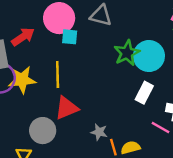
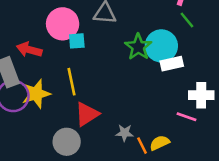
red arrow: (23, 37) -> (29, 50), turned -120
white rectangle: (144, 93) -> (172, 64), moved, turned 60

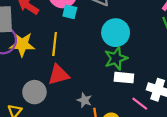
cyan circle: (161, 46) -> (116, 33), moved
green star: (138, 47) -> (116, 58), moved
white rectangle: (172, 64) -> (124, 78), moved

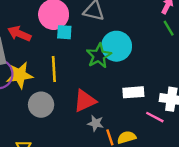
green star: (116, 58) -> (99, 56), moved
red triangle: (58, 75) -> (85, 101), moved
gray circle: (34, 92) -> (41, 105), moved

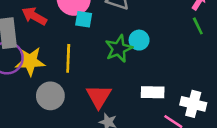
cyan circle: (117, 46) -> (139, 40), size x0.6
red triangle: (85, 101) -> (99, 96), turned -40

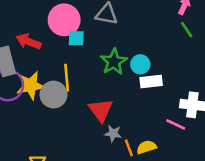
cyan circle: (139, 40) -> (140, 64), moved
white rectangle: (153, 92) -> (151, 81), moved
gray circle: (50, 96) -> (54, 95), moved

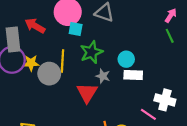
green star: (114, 62) -> (91, 52), moved
yellow star: (30, 85) -> (31, 63), size x0.7
gray star: (113, 133) -> (103, 76), moved

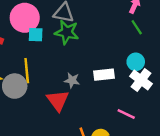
green star: (91, 52) -> (67, 32), moved, turned -30
cyan circle: (126, 59) -> (136, 62), moved
white cross: (165, 100) -> (141, 80), moved, turned 30

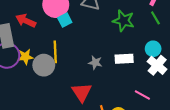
green star: (67, 32) -> (124, 21), moved
cyan square: (36, 35) -> (65, 20), turned -32
red triangle: (58, 100) -> (82, 92), moved

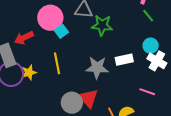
red arrow: (26, 21) -> (24, 38), turned -42
green star: (124, 21) -> (102, 25), moved
gray star: (95, 63) -> (97, 68), size x1.6
gray circle: (44, 65) -> (72, 103), moved

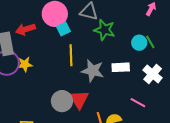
green line: (148, 16) -> (150, 42), moved
cyan circle: (151, 46) -> (139, 43), moved
yellow line: (57, 63) -> (71, 55), moved

